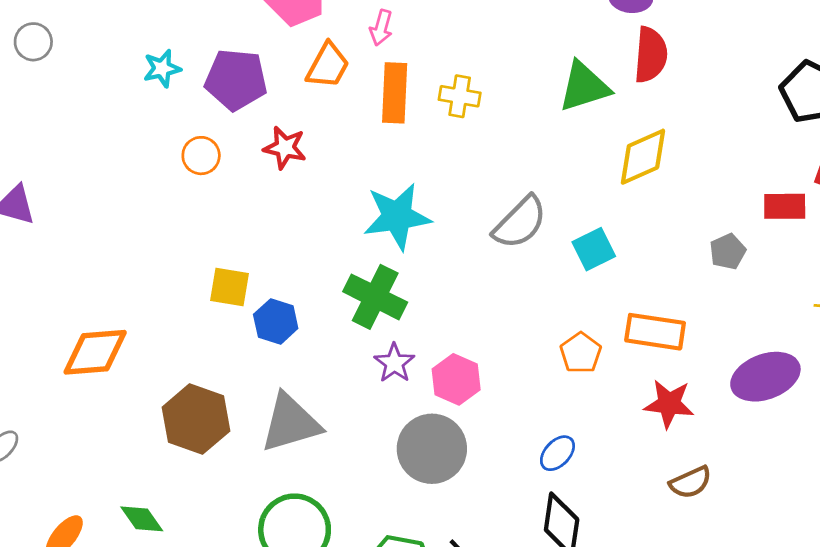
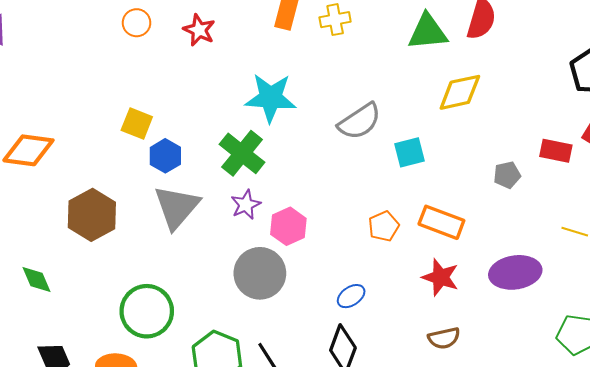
yellow cross: (460, 96) -> (335, 20), turned -32
gray triangle: (291, 423) -> (177, 207), moved, turned -45

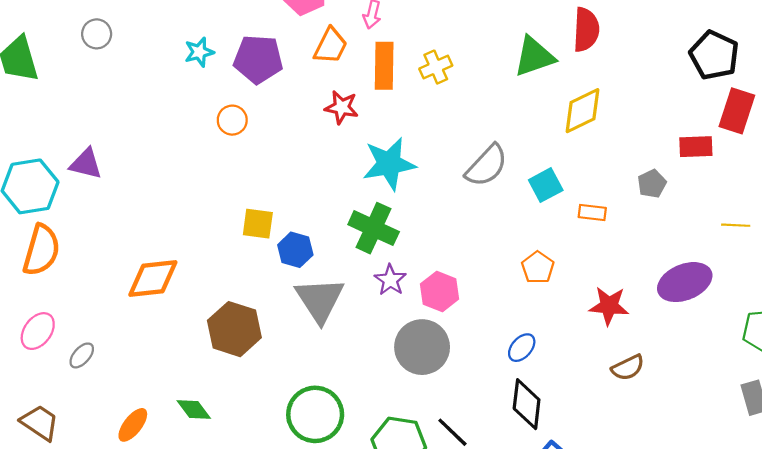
red star: (199, 30) -> (342, 107), moved
orange rectangle: (441, 222) -> (592, 213), moved, size x0.6

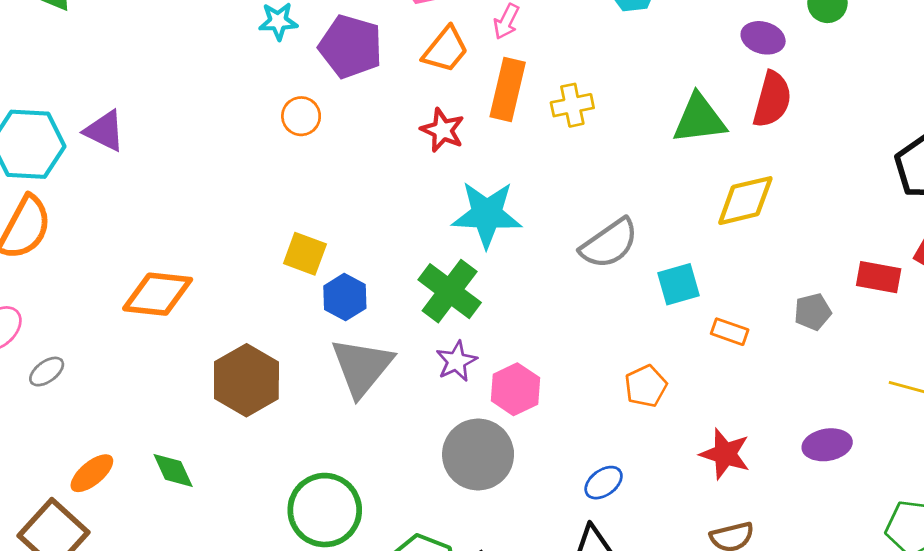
purple ellipse: (685, 282) -> (827, 445), size x0.7

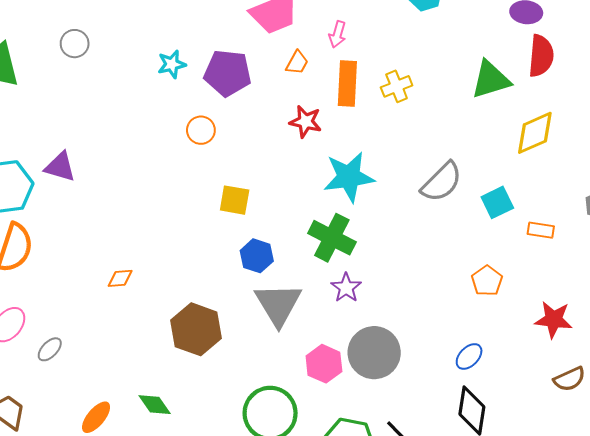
orange trapezoid: (446, 50) -> (297, 63), size x0.7
yellow square: (305, 254) -> (235, 200), moved
orange diamond: (158, 294) -> (120, 278), size x0.5
pink hexagon: (515, 389) -> (324, 364), moved

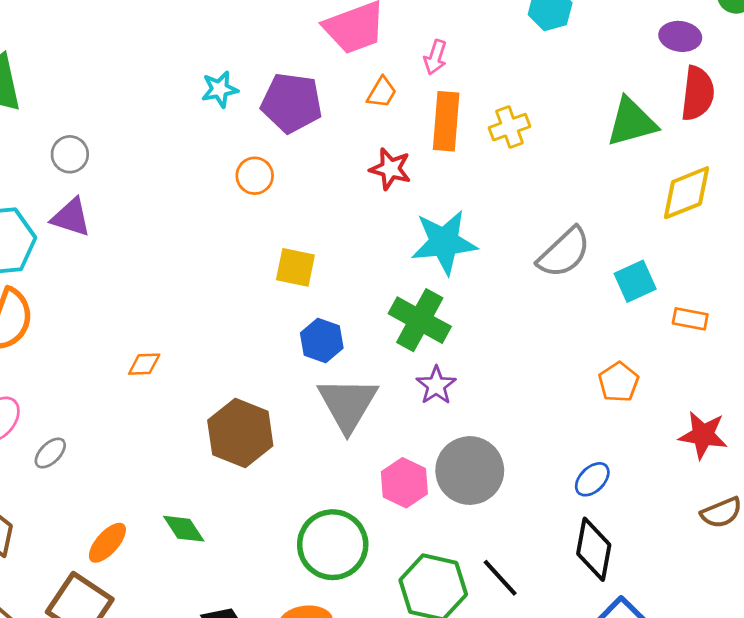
gray circle: (75, 44) -> (70, 154), moved

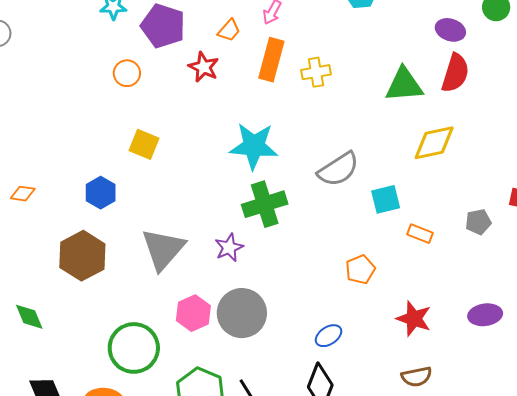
red star: (390, 169) -> (204, 67), moved
green cross: (420, 320) -> (265, 204), moved, turned 33
blue hexagon: (322, 341) -> (101, 193), moved

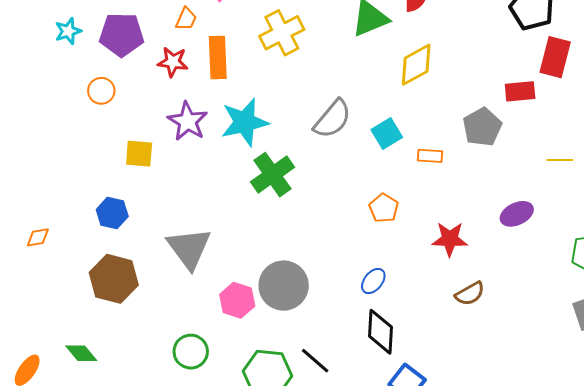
orange rectangle: (271, 60) -> (218, 57), moved
yellow cross: (316, 72) -> (282, 33), size x1.5
gray pentagon: (478, 222) -> (482, 127), size x1.5
purple star: (229, 248) -> (188, 121), moved, size x1.4
green circle: (134, 348) -> (191, 352), size x0.7

